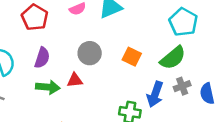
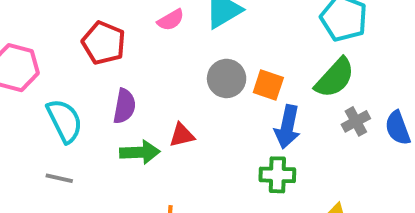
gray circle: (90, 53) -> (227, 78), moved
blue arrow: (155, 94) -> (287, 127), moved

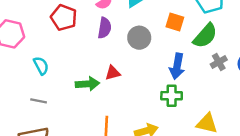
orange square: (268, 85) -> (175, 22), moved
purple semicircle: (124, 106) -> (105, 28), moved
cyan semicircle: (65, 121) -> (41, 66), size x0.7

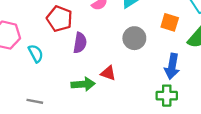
purple semicircle: (105, 28) -> (80, 43), moved
cyan semicircle: (41, 66) -> (36, 53), moved
red triangle: (113, 73) -> (108, 73), turned 35

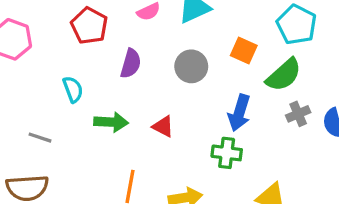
purple semicircle: (80, 43) -> (131, 64), moved
cyan semicircle: (36, 53) -> (73, 89), moved
red triangle: (108, 73) -> (163, 126), moved

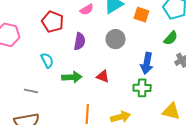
orange square: (244, 51) -> (141, 15), moved
green semicircle: (284, 75) -> (171, 38), size x0.7

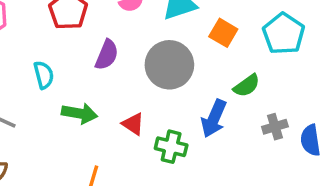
green semicircle: (171, 38) -> (247, 86), moved
gray circle: (116, 39) -> (169, 65), size x1.4
green cross: (142, 88) -> (171, 147), moved

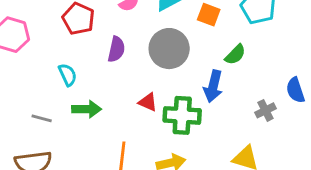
green arrow: (80, 113) -> (87, 109), moved
gray cross: (275, 127) -> (265, 110), moved
green cross: (171, 147) -> (182, 115), size x1.4

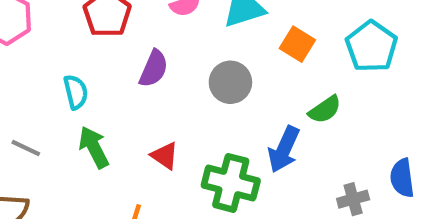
gray circle: (169, 49) -> (230, 82), size x0.7
red triangle: (148, 102) -> (165, 156), moved
green arrow: (87, 109) -> (94, 147), turned -128

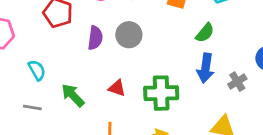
gray circle: (230, 82) -> (129, 35), moved
cyan semicircle: (76, 92) -> (37, 70), moved
blue arrow: (284, 149) -> (206, 68), moved

